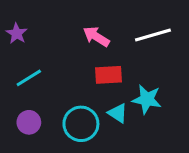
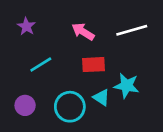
purple star: (17, 33) -> (26, 26), moved
cyan line: (29, 78) -> (41, 65), moved

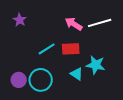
pink arrow: (83, 32) -> (74, 24), moved
cyan line: (41, 65) -> (47, 49), moved
cyan circle: (70, 107) -> (41, 80), moved

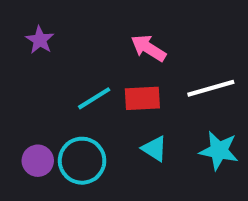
white line: (100, 23) -> (211, 88), moved
cyan star: (96, 65) -> (219, 151), moved

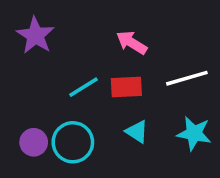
purple star: (40, 40) -> (35, 35), size x1.5

